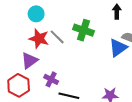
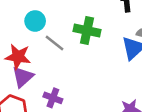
cyan circle: (36, 14) -> (35, 21), moved
red star: (39, 39) -> (18, 57), moved

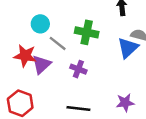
purple triangle: (23, 77) -> (42, 64), moved
purple cross: (53, 98) -> (78, 69), moved

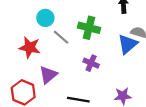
purple triangle: (42, 64) -> (48, 75), moved
purple cross: (78, 69) -> (91, 63), moved

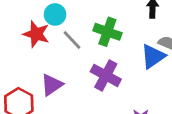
red star: (30, 47) -> (36, 34), moved
purple cross: (91, 63) -> (106, 75), size x1.5

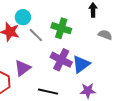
blue triangle: (153, 56) -> (81, 64), moved

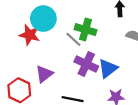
cyan circle: (23, 17) -> (43, 19), size x1.5
gray line: (36, 35) -> (73, 39), moved

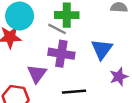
purple cross: (86, 64) -> (61, 54), moved

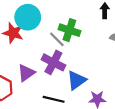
blue triangle: (102, 49) -> (77, 80), moved

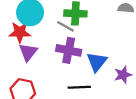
purple triangle: (26, 73) -> (28, 52), moved

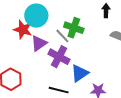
purple triangle: (28, 52) -> (39, 43), moved

